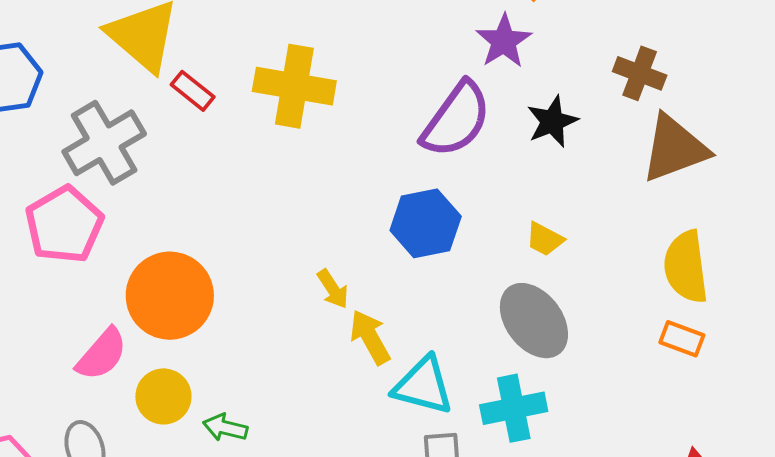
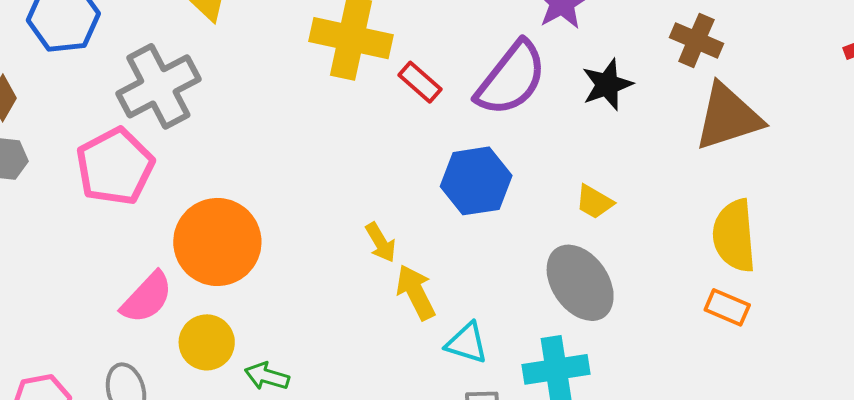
red rectangle: (193, 91) -> (420, 82), moved
cyan triangle: (423, 386) -> (467, 343), size x0.7

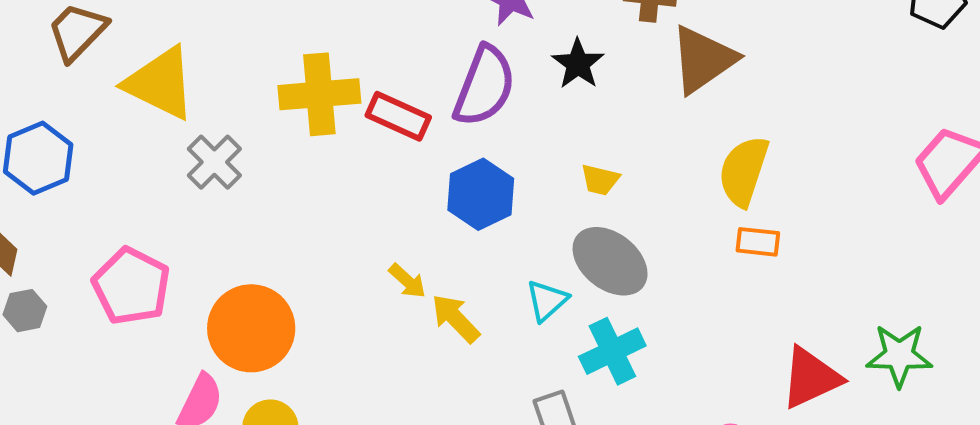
red rectangle: (420, 82) -> (398, 116), size x1.4
gray cross: (158, 86) -> (214, 162), moved, size x0.7
yellow semicircle: (734, 236) -> (744, 171), turned 40
cyan triangle: (467, 343) -> (547, 301), moved, turned -42

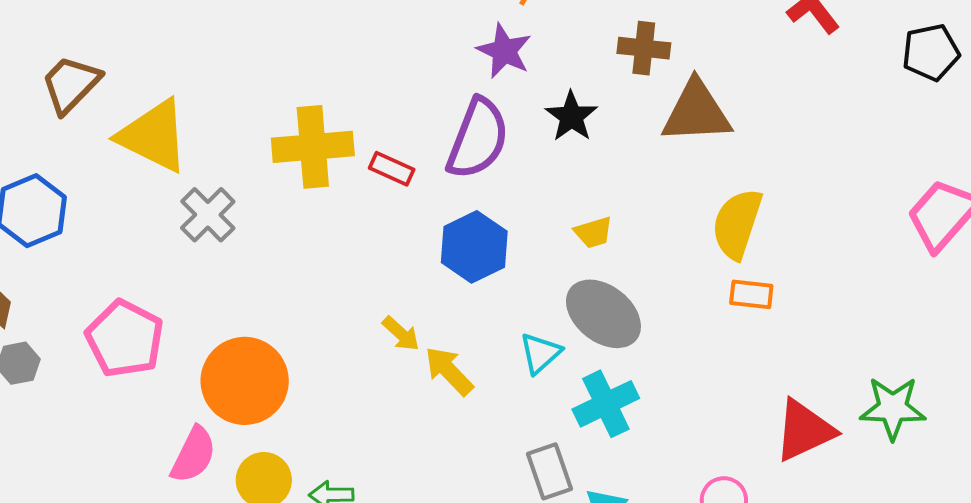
brown triangle: (703, 59) -> (696, 112), turned 32
red rectangle: (398, 116) -> (392, 169), size x0.7
yellow trapezoid: (600, 180) -> (593, 232), turned -30

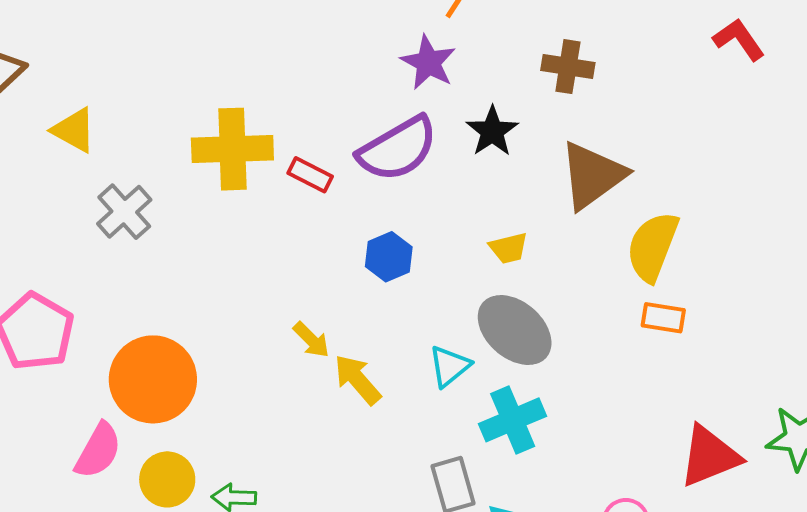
brown triangle: (696, 112) -> (592, 175), moved, turned -36
yellow triangle: (154, 136) -> (74, 130), size x0.6
purple semicircle: (478, 139) -> (398, 149), turned 36
blue hexagon: (474, 247) -> (389, 257), size x0.7

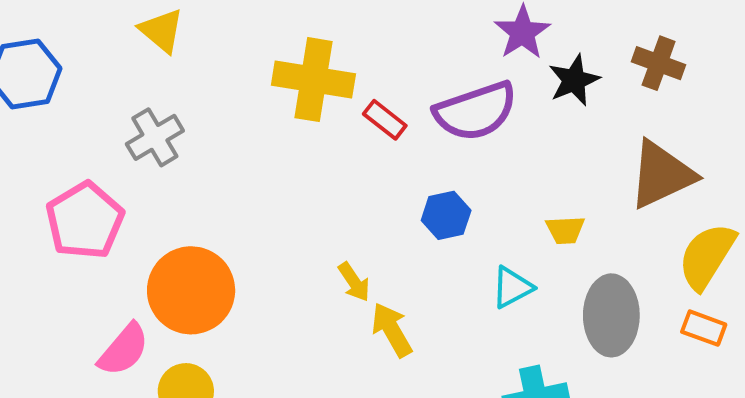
black star: (492, 131) -> (574, 80), moved
gray cross: (124, 212) -> (155, 137), moved
gray ellipse: (515, 330) -> (611, 315), moved, turned 38
cyan triangle: (450, 366) -> (512, 287), moved

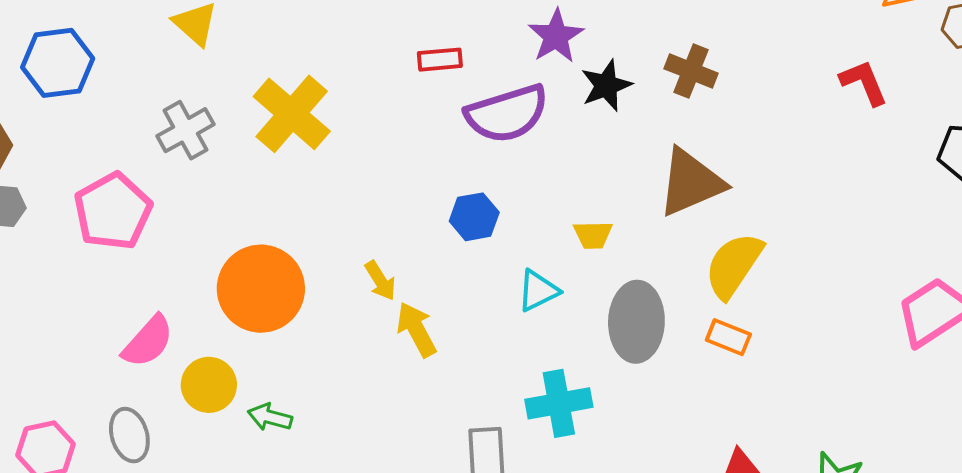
yellow cross: (313, 80) -> (292, 114), moved, turned 30
red rectangle: (385, 120) -> (440, 60), moved, turned -45
orange circle: (191, 290) -> (261, 289), moved

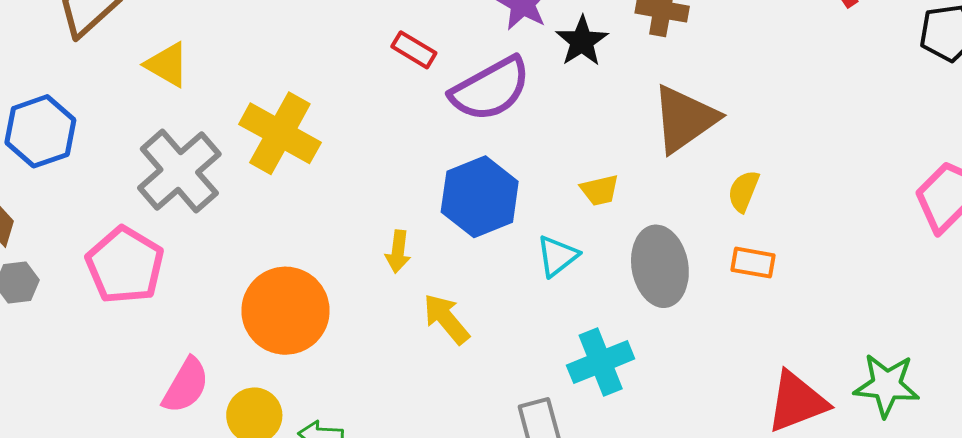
red rectangle: (440, 60) -> (414, 50), turned 48
gray cross: (185, 130) -> (179, 171), size x1.5
blue hexagon: (474, 217) -> (480, 197), size x1.6
yellow semicircle: (734, 265) -> (744, 191), size x0.6
yellow arrow: (380, 281) -> (398, 252), moved, turned 51

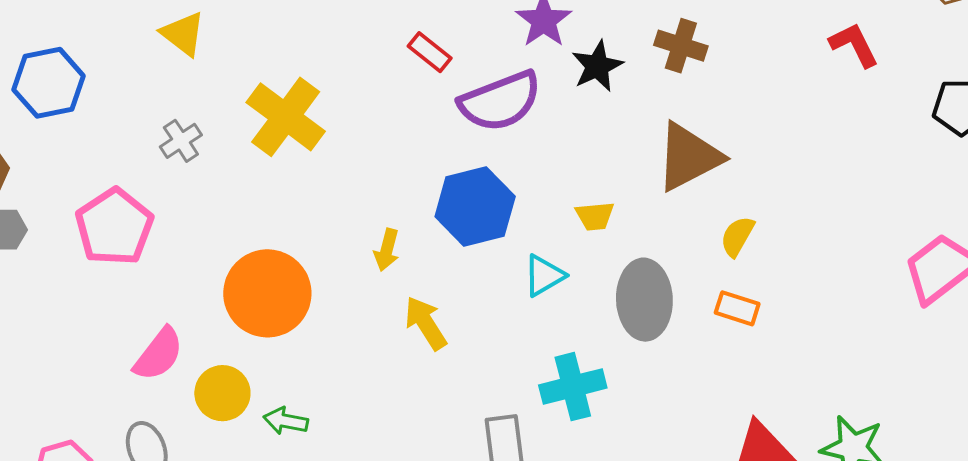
gray cross: (179, 171) -> (181, 141), size x0.5

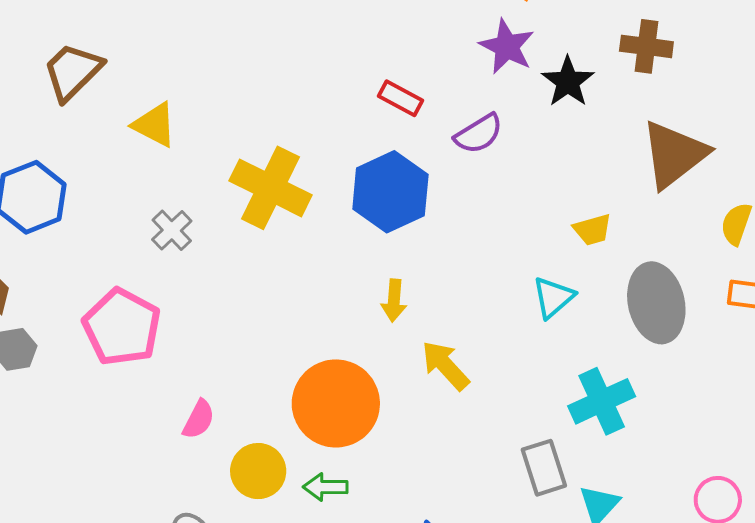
purple semicircle: (500, 101) -> (479, 134), size x0.6
blue hexagon: (475, 207) -> (390, 192), moved
orange circle: (267, 293) -> (336, 403), moved
pink semicircle: (159, 354) -> (199, 419), moved, size x0.7

